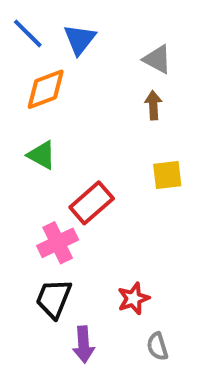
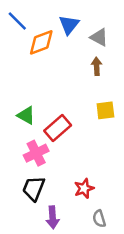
blue triangle: (80, 39) -> (69, 25), moved
orange diamond: (46, 89) -> (41, 42), moved
green triangle: (42, 155) -> (26, 115), moved

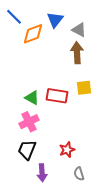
brown arrow: (97, 66) -> (77, 53), size x1.5
green triangle: (26, 115) -> (32, 98), moved
red rectangle: (58, 128) -> (57, 96), moved, turned 50

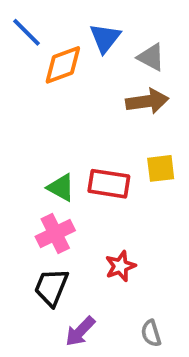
brown arrow: (77, 53) -> (147, 101), turned 85
red star: (67, 150) -> (120, 266), moved
purple arrow: (42, 173) -> (80, 331), turned 48

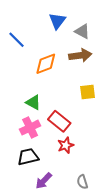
blue line: (26, 32) -> (16, 40), moved
orange diamond: (63, 65) -> (46, 64), moved
red rectangle: (109, 184) -> (59, 121), moved, turned 30
black trapezoid: (51, 287) -> (28, 157), turned 55

